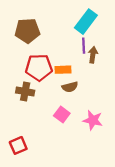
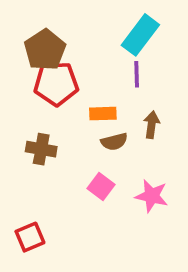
brown pentagon: (27, 31) -> (45, 50), turned -30
brown arrow: (93, 55) -> (152, 125), moved
red pentagon: (39, 67) -> (56, 84), moved

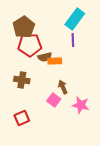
brown arrow: (152, 125) -> (63, 87), moved, turned -32
brown semicircle: (114, 142) -> (45, 57), moved
red square: (30, 237) -> (22, 118), moved

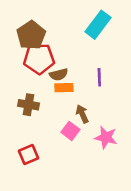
purple line: (73, 40) -> (99, 77), moved
orange rectangle: (55, 61) -> (64, 88), moved

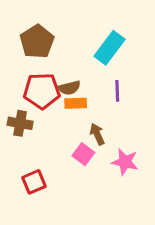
cyan rectangle: (98, 25) -> (110, 48), moved
red pentagon: (39, 59) -> (42, 91), moved
brown cross: (28, 105) -> (20, 123), moved

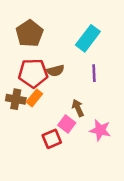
orange rectangle: (76, 103) -> (34, 98), moved, turned -49
red square: (34, 182) -> (52, 139), moved

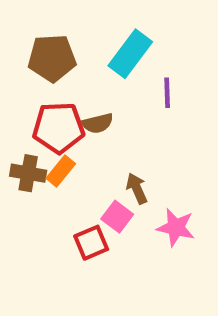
brown pentagon: (29, 33) -> (52, 58), turned 30
cyan rectangle: (88, 38) -> (130, 54), moved
purple line: (94, 73) -> (167, 93), moved

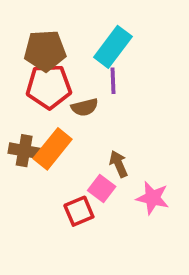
purple line: (167, 93) -> (113, 81), moved
red pentagon: (59, 128) -> (49, 87), moved
orange rectangle: (61, 171) -> (53, 149), size x1.5

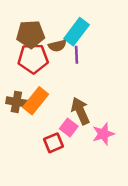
brown semicircle: (85, 107) -> (57, 46), moved
brown arrow: (119, 164) -> (80, 111), size x1.5
pink star: (153, 198) -> (103, 134), turned -30

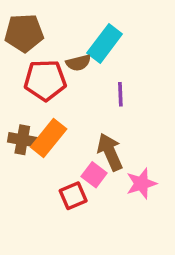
brown pentagon: (30, 34) -> (24, 33), moved
purple line: (76, 55) -> (120, 94), moved

